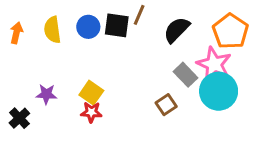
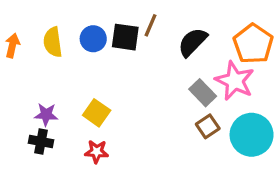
cyan circle: (219, 91) -> (252, 135), moved
brown square: (166, 105) -> (208, 126), moved
red star: (91, 112) -> (97, 152), moved
black cross: (19, 118) -> (41, 141), moved, turned -36

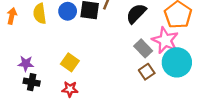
purple star: (46, 115) -> (26, 64), moved
cyan circle: (252, 135) -> (177, 62), moved

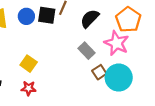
gray rectangle: (143, 48) -> (86, 51), moved
cyan circle: (177, 62) -> (119, 78), moved

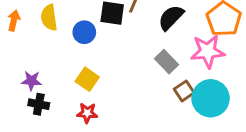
blue circle: (26, 16) -> (84, 32), moved
pink star: (117, 43) -> (208, 51), turned -30

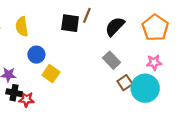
blue circle: (84, 32) -> (36, 55), moved
pink star: (208, 51) -> (154, 62), moved, size x0.6
red star: (87, 113) -> (26, 99), moved

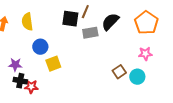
gray rectangle: (112, 60) -> (90, 33), moved, turned -56
yellow square: (51, 74) -> (53, 64), turned 35
cyan circle: (145, 88) -> (137, 77), size x0.6

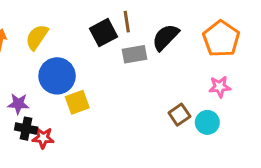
brown line: (85, 12) -> (127, 22), turned -32
black square: (70, 19) -> (103, 33), turned -36
yellow semicircle: (27, 22) -> (37, 37), turned 42
blue circle: (40, 47) -> (57, 76), size x1.5

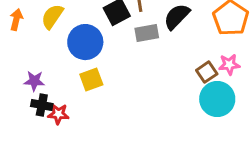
blue circle: (57, 76) -> (85, 42), moved
brown square: (179, 115) -> (207, 72), moved
cyan circle: (207, 122) -> (217, 99), size x1.5

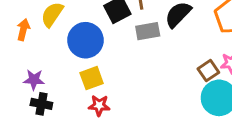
orange arrow: (16, 20) -> (23, 30), moved
red star: (58, 114) -> (99, 105), moved

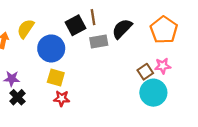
yellow square: (92, 78) -> (56, 77), turned 36
black cross: (41, 104) -> (18, 97), turned 35

